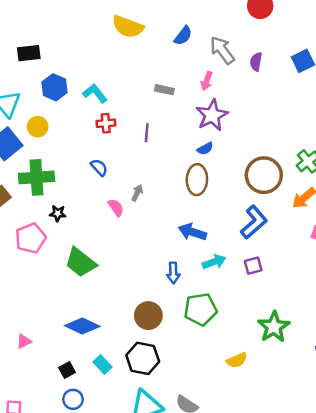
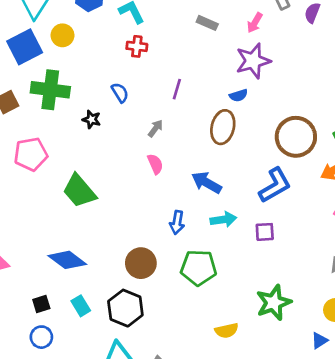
purple line: (147, 133) -> (177, 89), moved
pink semicircle: (116, 208) -> (155, 164), moved
black star: (58, 213) -> (91, 119), moved

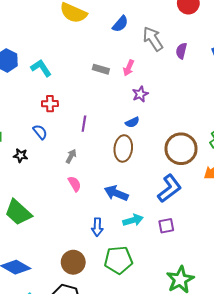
pink arrow: (255, 23) -> (129, 68), moved
red cross: (137, 46) -> (50, 104), moved
purple star: (253, 61) -> (140, 94), size x0.6

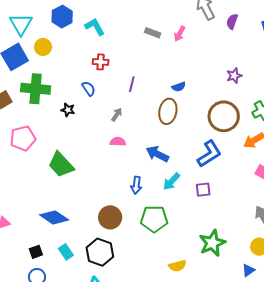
purple star: (140, 94) -> (234, 76), moved
pink semicircle: (75, 184) -> (118, 142), turned -63
cyan arrow: (133, 220) -> (171, 182), turned 144

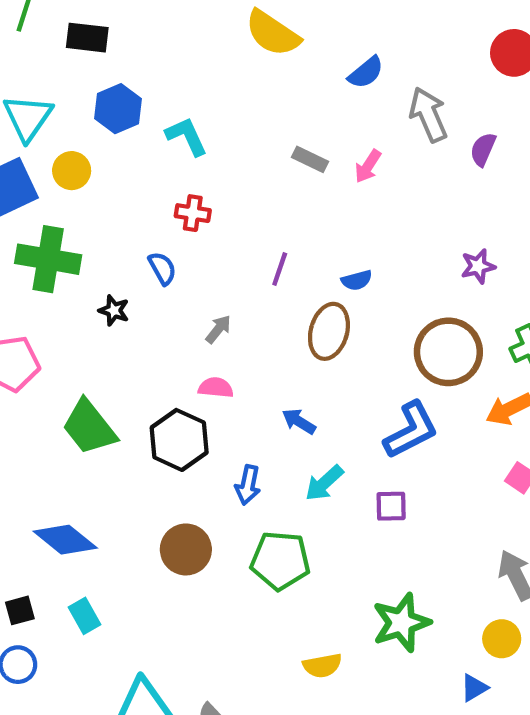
purple line: (132, 84) -> (280, 269), moved
blue arrow: (157, 154) -> (299, 421), size x0.7
black hexagon: (100, 252) -> (179, 440), moved

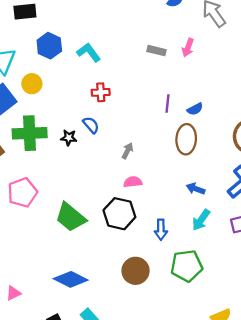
purple line: (280, 269) -> (167, 103), moved
black star: (114, 310) -> (69, 138), moved
blue arrow: (299, 421) -> (196, 189), moved

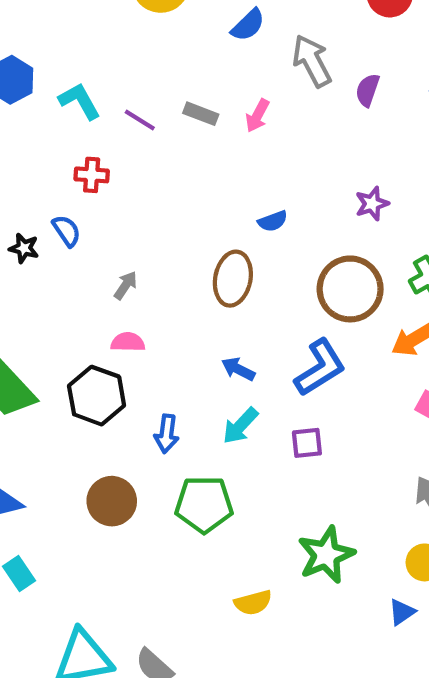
purple line: (167, 103) -> (140, 120), moved, turned -72
blue semicircle: (195, 109) -> (273, 221), moved

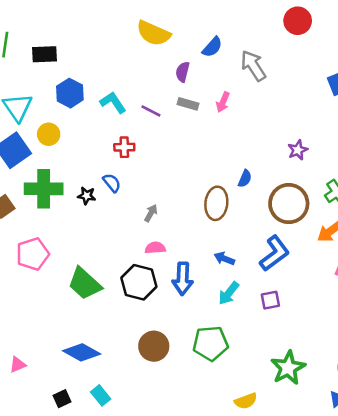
purple semicircle: (368, 90) -> (183, 72), moved
blue semicircle: (273, 221) -> (245, 179), moved, turned -42
blue arrow: (167, 434) -> (183, 279), moved, size x1.4

